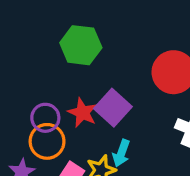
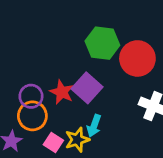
green hexagon: (81, 45) -> (102, 43), moved

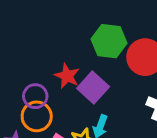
red star: (62, 92) -> (67, 76), moved

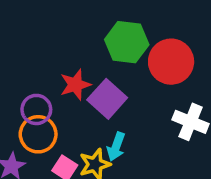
red star: (67, 76) -> (75, 85), turned 30

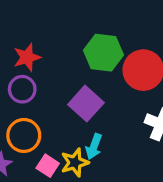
red star: (75, 85) -> (27, 57), moved
purple circle: (36, 109) -> (22, 89), moved

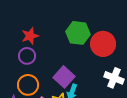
purple square: (86, 104) -> (64, 77), moved

